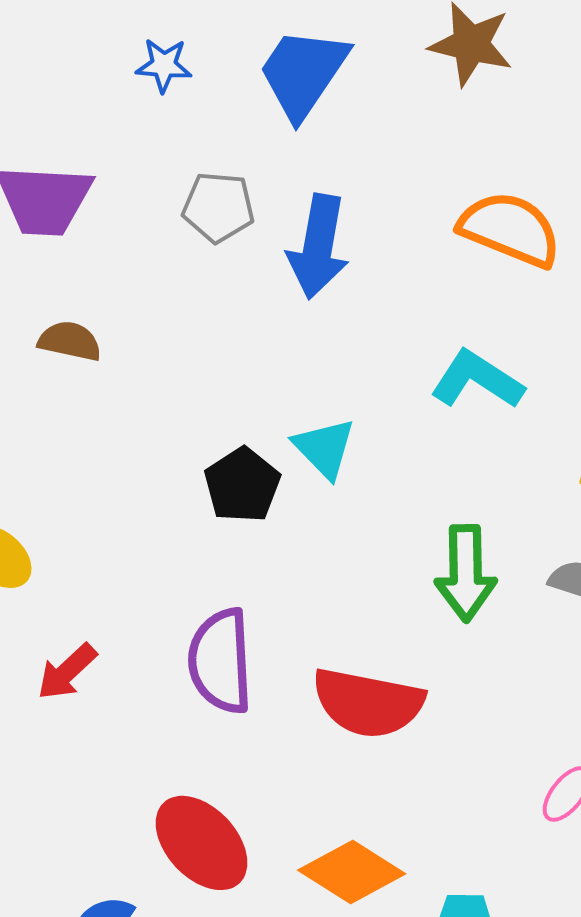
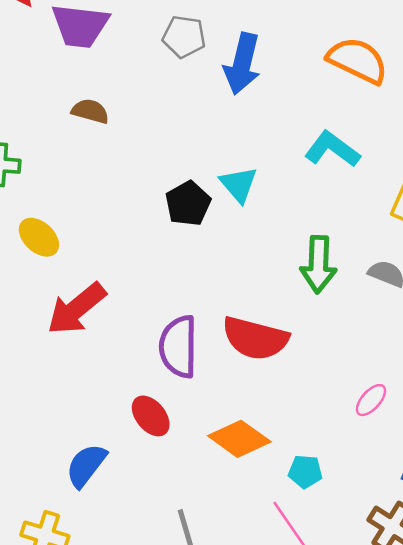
purple semicircle: (220, 661) -> (178, 347), moved
red arrow: (67, 672) -> (77, 309), size x1.6
red ellipse: (202, 843) -> (151, 416), size x0.7

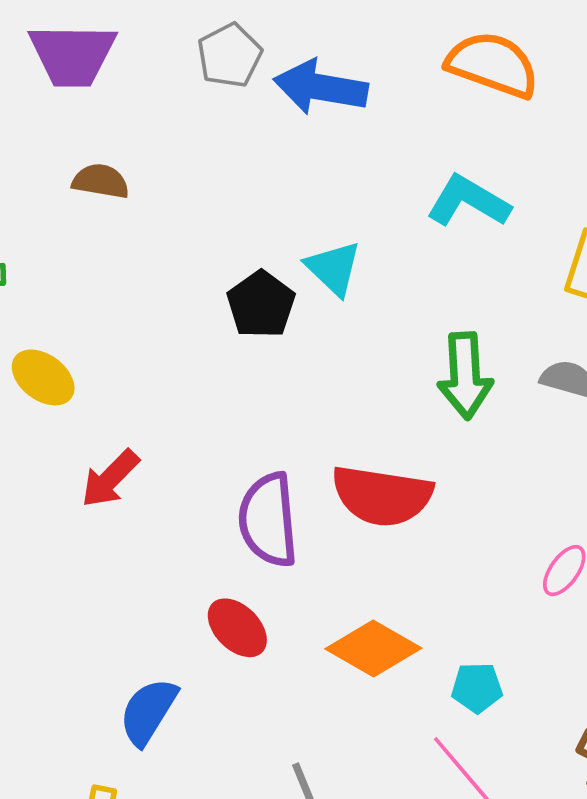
gray pentagon: (184, 37) -> (230, 55), turned -30
blue arrow: (242, 64) -> (321, 87), turned 92
red arrow: (77, 309) -> (110, 479), size x0.7

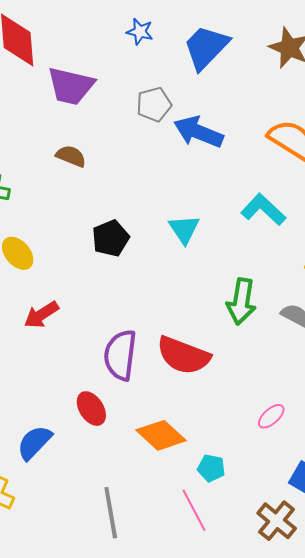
black pentagon: (261, 304) -> (111, 238), moved

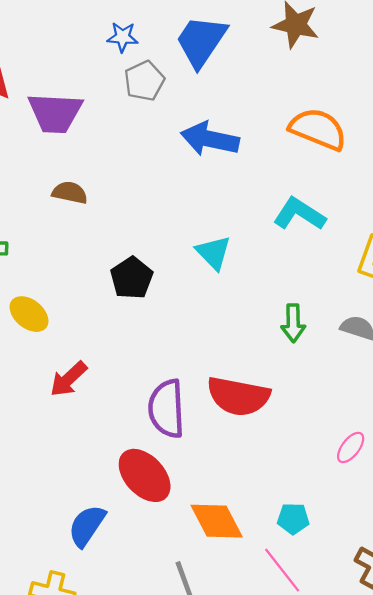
gray pentagon: (154, 104) -> (144, 81), moved
green arrow: (241, 301) -> (293, 323), size x0.7
red ellipse: (91, 409) -> (145, 475), size x1.4
orange diamond: (161, 435) -> (217, 521), moved, turned 30

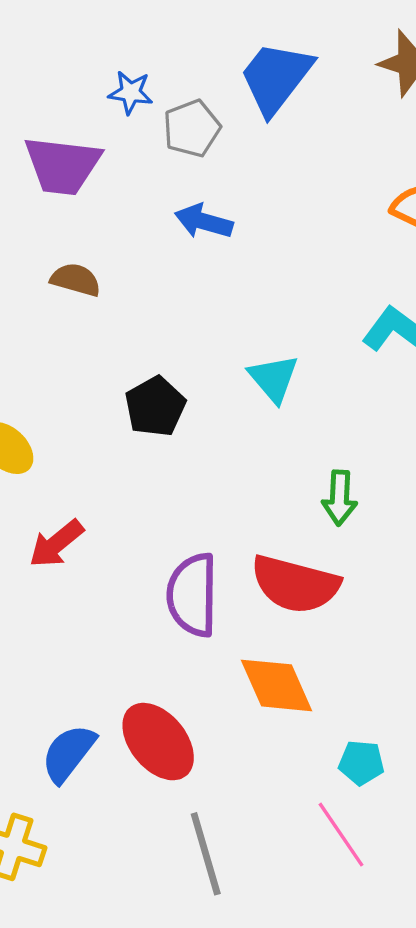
blue star: (123, 37) -> (131, 92), moved
blue arrow: (210, 139) -> (204, 221), moved, size x0.7
green arrow: (293, 323) -> (340, 498), moved
red ellipse: (145, 475) -> (158, 742), moved
orange diamond: (217, 521) -> (276, 685), moved

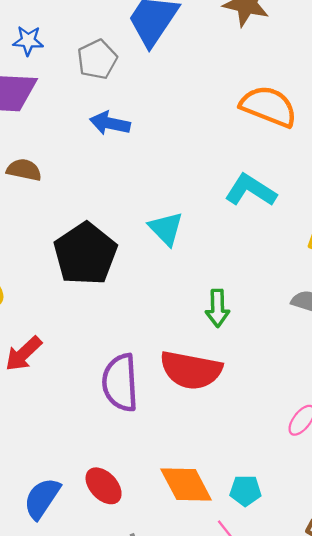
blue star: (131, 92) -> (28, 41), moved
black pentagon: (155, 407) -> (85, 254), size x1.5
orange diamond: (276, 685) -> (186, 484), moved
red ellipse: (158, 742) -> (104, 486), size x0.7

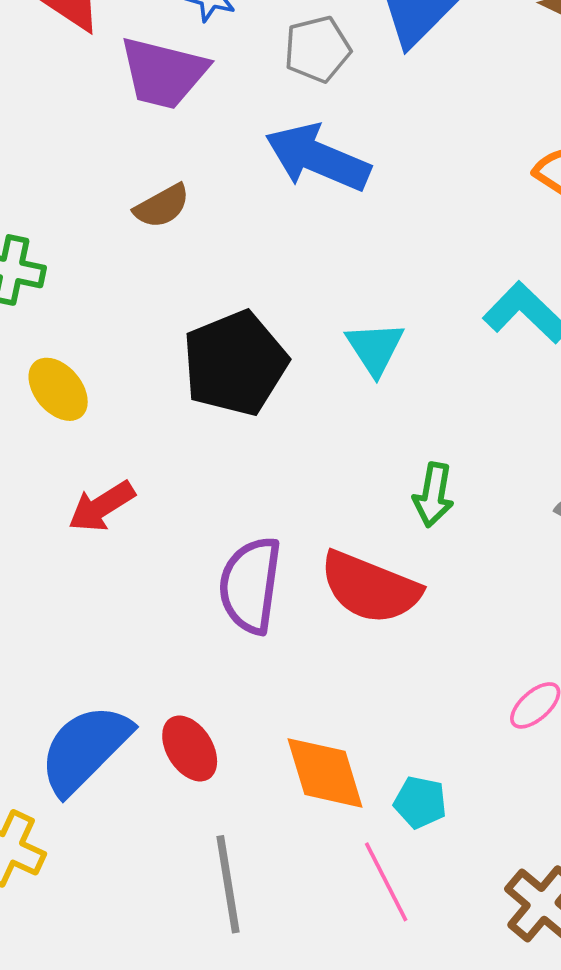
blue arrow: (110, 123) -> (318, 158), size x1.6
brown semicircle: (24, 170) -> (162, 206), turned 128
blue semicircle: (42, 498) -> (85, 749), size x1.4

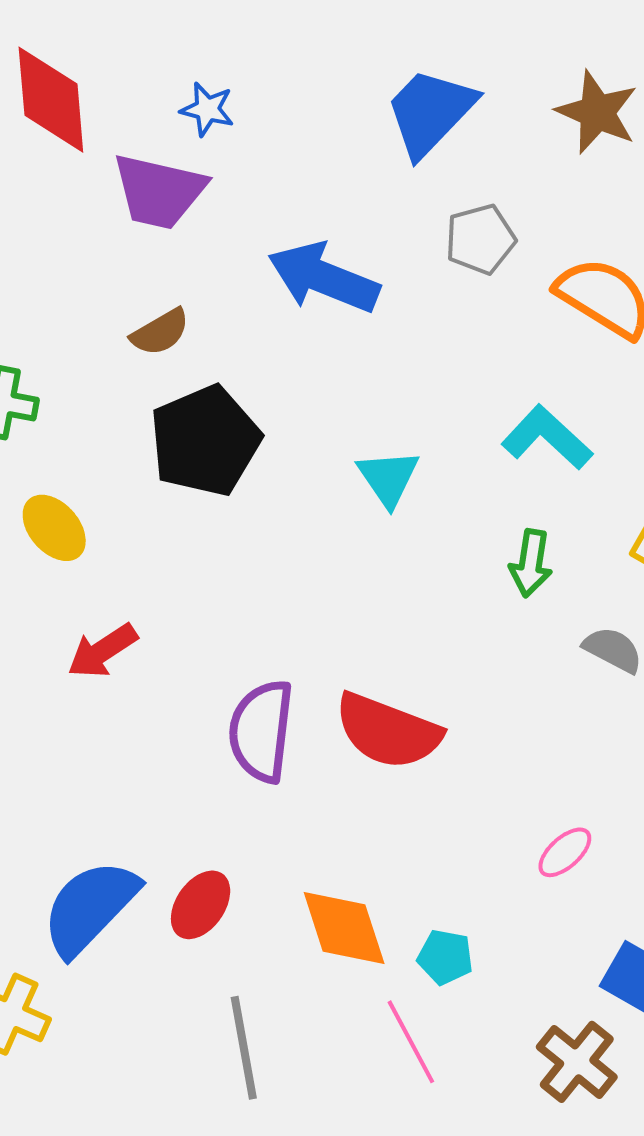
gray pentagon: (317, 49) -> (480, 239), moved
black pentagon: (235, 363) -> (205, 441), moved
green arrow: (433, 495) -> (531, 563), moved
red ellipse: (190, 748) -> (201, 905), turned 68

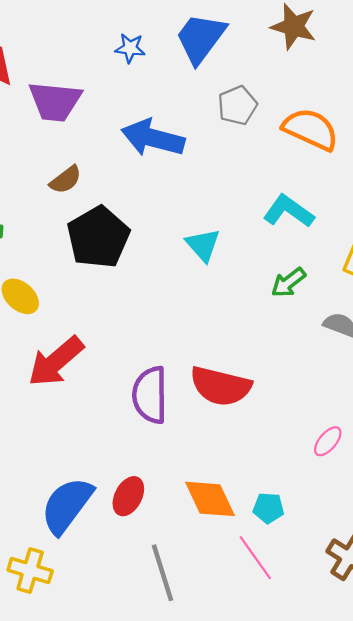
blue star: (207, 109) -> (130, 48), moved
green arrow: (531, 563) -> (288, 283), turned 51
red arrow: (102, 651) -> (56, 361), size x1.5

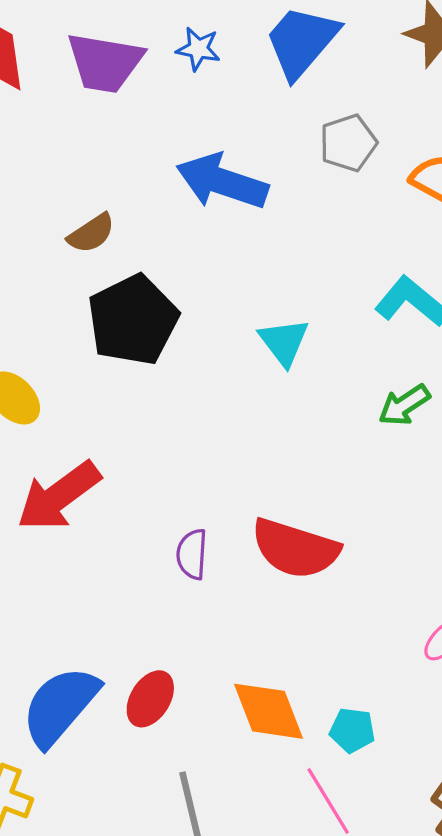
purple trapezoid: (55, 101) -> (105, 63), moved
purple semicircle: (150, 395) -> (192, 554), size x0.6

